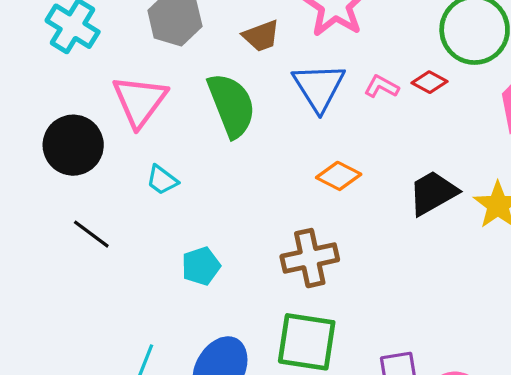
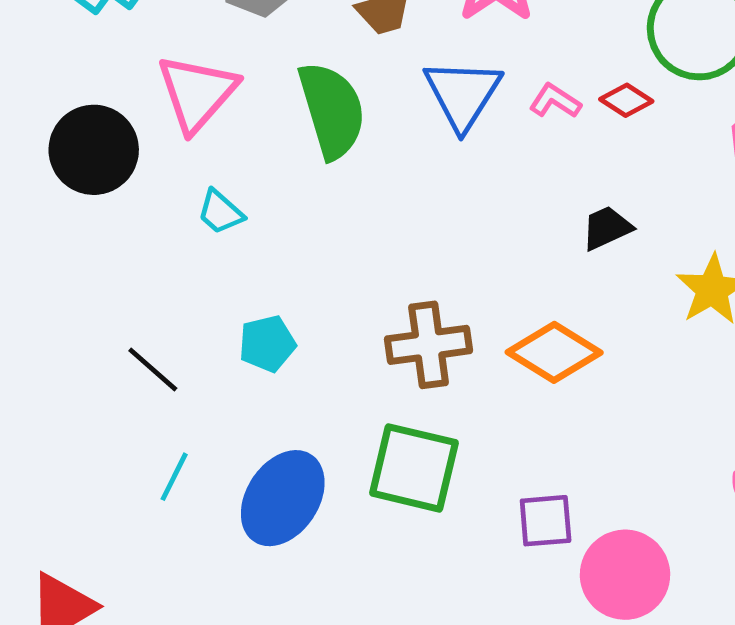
orange diamond: (339, 176) -> (554, 352), moved, size x1.4
black trapezoid: (433, 193) -> (607, 228), moved, size x0.7
black line: (91, 234) -> (153, 369), moved

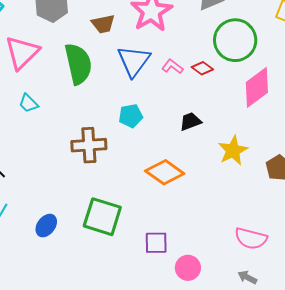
cyan pentagon: (267, 344) -> (131, 116), moved
brown cross: (429, 345) -> (89, 145), moved
blue ellipse: (283, 498) -> (46, 226), size x0.6
pink circle: (625, 575) -> (188, 268), size x0.7

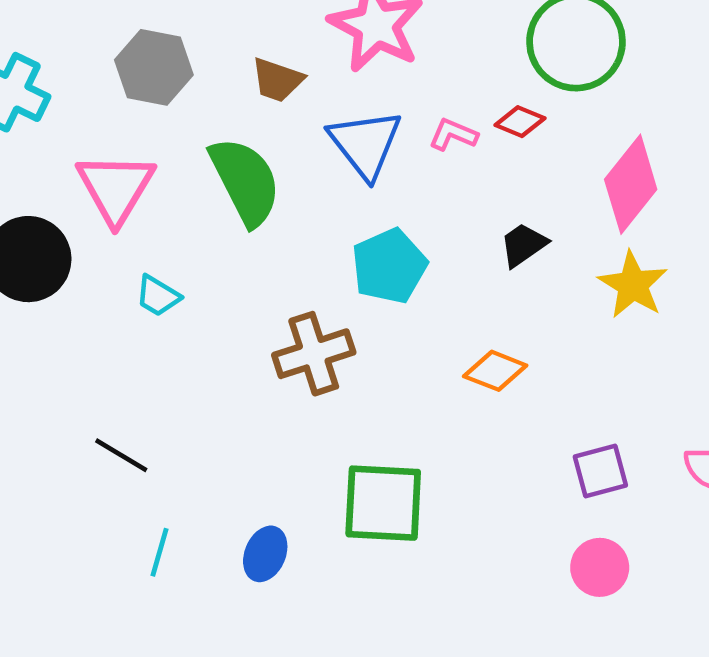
brown trapezoid: (103, 24) -> (277, 80), turned 45
pink diamond: (257, 87) -> (631, 184), moved
cyan pentagon: (131, 116) -> (389, 266), size x1.4
orange diamond: (165, 172) -> (495, 371), size x0.7
purple square: (156, 243) -> (600, 471), moved

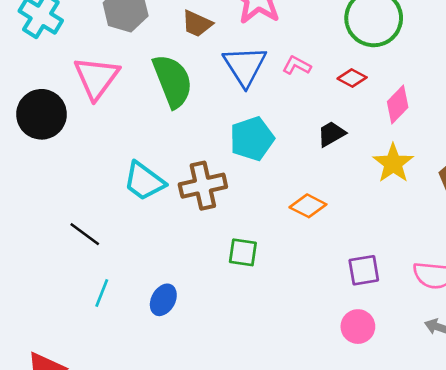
red diamond: (520, 122) -> (352, 78), moved
pink diamond: (631, 184) -> (398, 105), size x0.7
cyan trapezoid: (158, 296) -> (144, 181), moved, size x1.6
green square: (383, 503) -> (243, 252), moved, size x0.6

